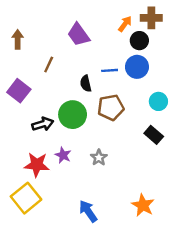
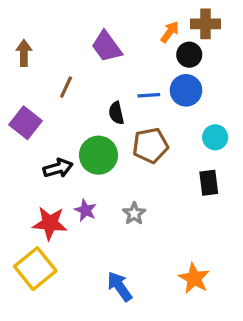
black rectangle: (154, 135) -> (209, 183), turned 42

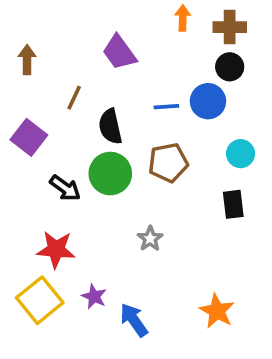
orange arrow: (170, 32) -> (183, 18), moved, turned -35
black circle: (189, 55) -> (230, 67), moved
black semicircle: (116, 113) -> (110, 127), moved, size x1.4
black arrow: (58, 168) -> (65, 188), turned 52
purple star: (86, 210) -> (94, 297), moved

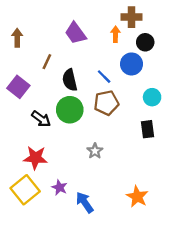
orange arrow: (183, 18) -> (115, 34), moved
brown cross: (230, 27) -> (131, 17), moved
blue line: (166, 107) -> (104, 77), moved, turned 49

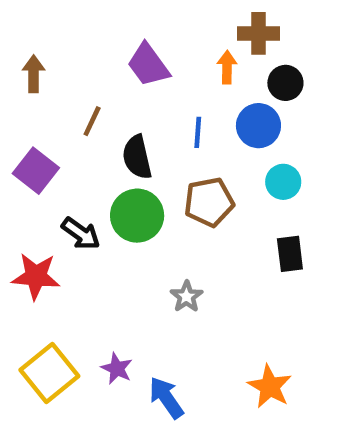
blue line: (104, 77) -> (198, 132), moved, turned 49
cyan circle: (152, 97) -> (283, 182), moved
red star: (35, 158) -> (36, 276), moved

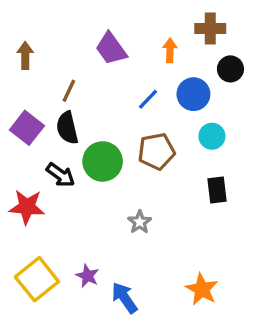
brown cross: (258, 33) -> (210, 29), moved
black circle: (285, 83) -> (230, 69), moved
blue line: (198, 132) -> (148, 99), turned 40
black semicircle: (137, 157) -> (67, 128), moved

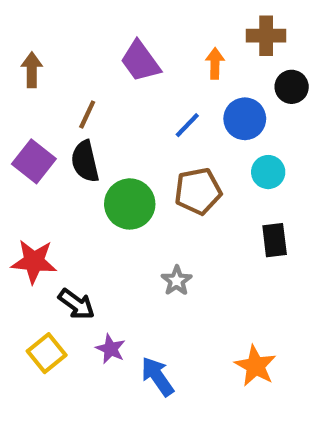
black arrow: (61, 175) -> (76, 304), moved
yellow square: (37, 279) -> (47, 353), size x0.7

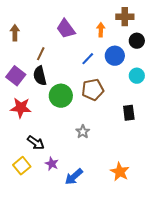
cyan circle: (268, 172) -> (137, 76), moved
red star: (34, 261) -> (21, 108), moved
blue arrow: (157, 377) -> (74, 177), turned -96

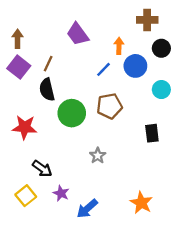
orange arrow: (101, 30) -> (119, 46), moved
purple square: (16, 76) -> (19, 67), moved

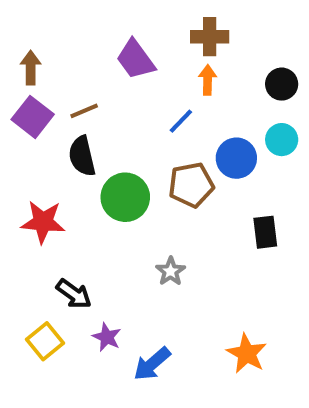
brown cross: (147, 20) -> (210, 37), moved
brown line: (48, 64) -> (84, 111), turned 42
blue circle: (135, 66) -> (236, 158), moved
cyan circle: (161, 90) -> (282, 140), moved

